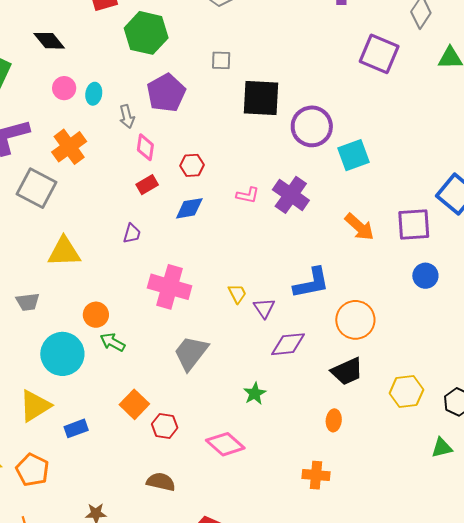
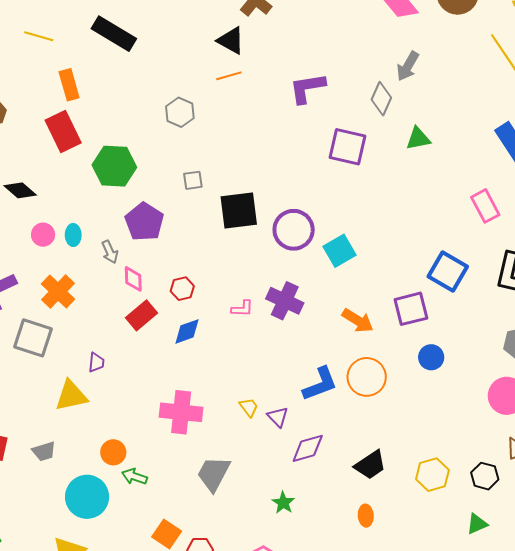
red rectangle: (147, 185) -> (141, 315), size x1.4
purple trapezoid: (132, 233) -> (96, 362), moved
orange circle: (355, 320) -> (367, 377), moved

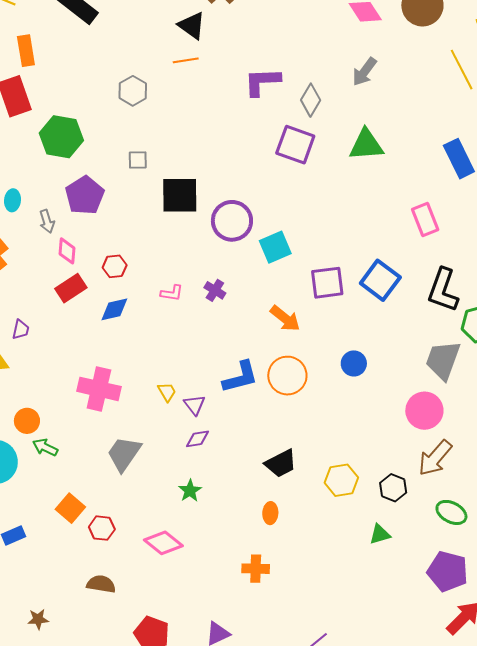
gray diamond: (381, 99) -> (311, 100), moved
green triangle: (418, 139) -> (366, 145), size x1.4
purple cross: (285, 301) -> (215, 290), size x0.6
purple square: (411, 309) -> (327, 283), moved
purple diamond: (308, 448) -> (198, 439), moved, size x0.7

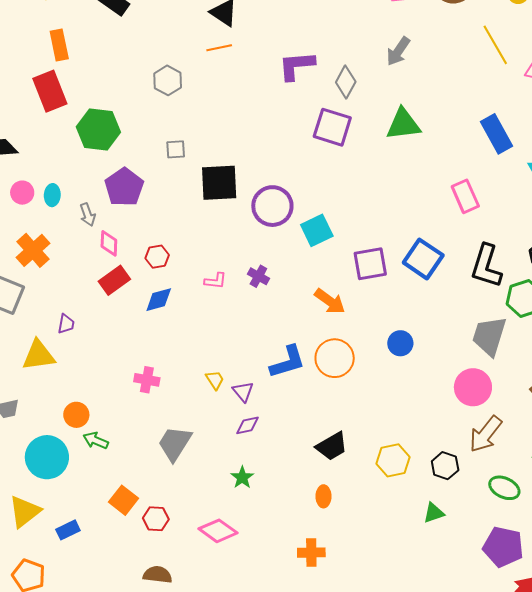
pink cross: (99, 389) -> (147, 380), size x0.6

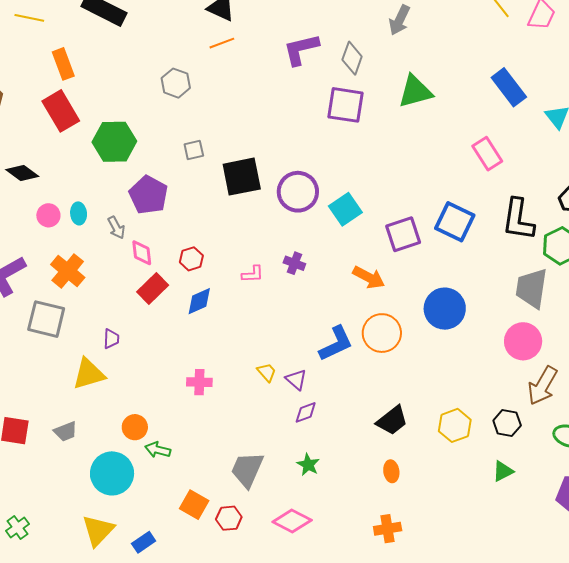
blue circle: (400, 343) -> (445, 309), size x1.6
gray trapezoid: (175, 443) -> (247, 470), moved

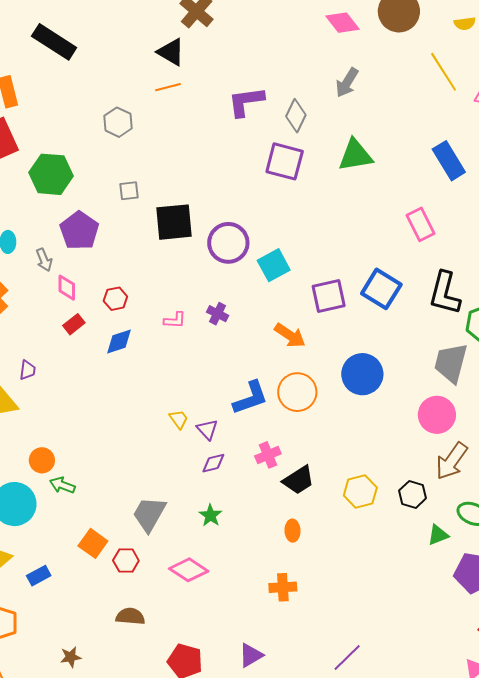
red rectangle: (153, 288) -> (74, 324), size x0.7
pink cross: (199, 382) -> (268, 455), moved, turned -30
green triangle: (503, 471) -> (438, 535), moved

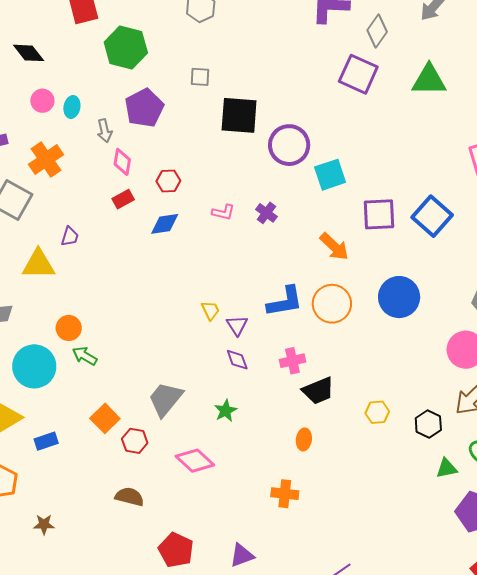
purple diamond: (213, 463) -> (237, 360), turned 75
yellow hexagon: (360, 491) -> (377, 412), size x0.7
brown star: (71, 657) -> (44, 524), moved

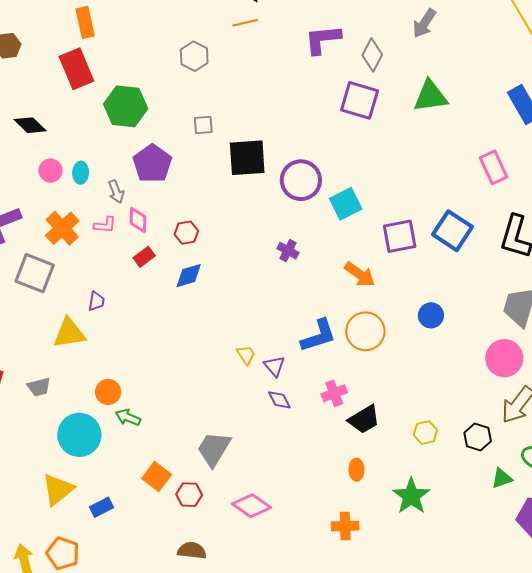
pink L-shape: (223, 212) -> (105, 225), moved
blue circle: (399, 297) -> (431, 315), size x0.6
green star: (226, 411) -> (411, 496), moved, size x1.6

